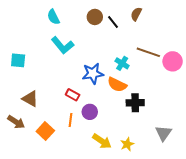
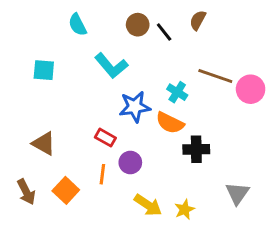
cyan L-shape: (63, 45) -> (111, 66), moved
cyan square: (18, 60) -> (44, 70), moved
brown arrow: (16, 122) -> (26, 192), moved, turned 30

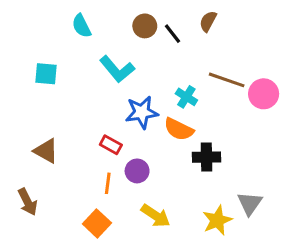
orange square: (66, 190) -> (97, 223), moved
yellow star: (185, 209) -> (217, 220), moved, size x1.4

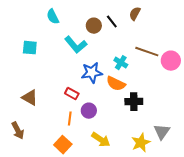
brown circle: (145, 26) -> (94, 26), moved

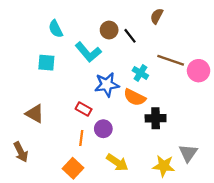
cyan semicircle: (53, 17) -> (56, 29), moved
black line: (112, 22) -> (130, 36), moved
cyan square: (30, 48) -> (46, 63), moved
yellow star: (141, 143) -> (164, 166), turned 30

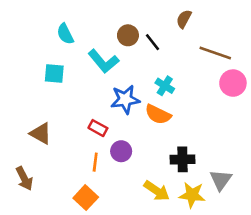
brown line: (171, 60) -> (215, 53), moved
black cross: (156, 118) -> (183, 159), moved
yellow arrow: (117, 162) -> (157, 191), moved

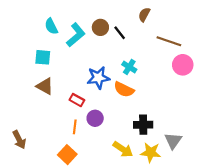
cyan L-shape: (103, 61) -> (76, 35), moved, turned -90
brown triangle: (41, 133) -> (45, 86), moved

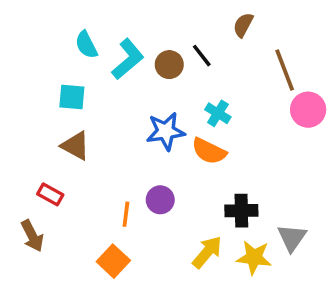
brown circle: (100, 27) -> (169, 65), moved
brown line: (169, 41) -> (285, 70), turned 50
red rectangle: (77, 100) -> (50, 194), moved
yellow arrow: (123, 149) -> (207, 252), turned -84

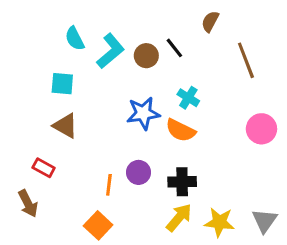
pink circle: (308, 110) -> (261, 129), moved
black cross: (241, 211) -> (182, 182), moved
gray triangle: (292, 238) -> (265, 221), moved

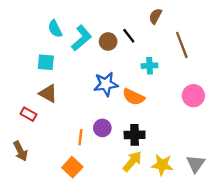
cyan cross: (188, 98) -> (150, 66), moved, turned -35
red rectangle: (44, 168) -> (29, 114), moved

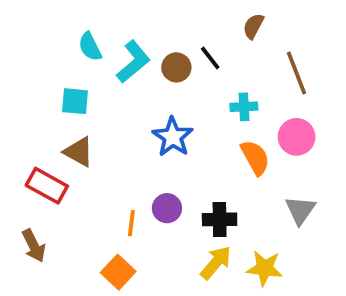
blue star: (106, 84) -> (173, 137), turned -30
pink circle: (193, 96) -> (297, 137), moved
orange semicircle: (133, 97) -> (255, 157), moved, turned -145
red rectangle: (29, 114) -> (47, 186), size x1.5
gray triangle: (196, 164) -> (300, 210), moved

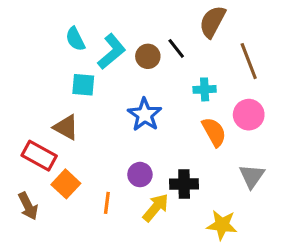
brown semicircle: (253, 26) -> (212, 22), size x1.5
cyan square: (75, 101) -> (83, 85), moved
orange line: (131, 223) -> (107, 203), moved
yellow arrow: (216, 263) -> (156, 208), moved
orange square: (118, 272) -> (66, 184), moved

